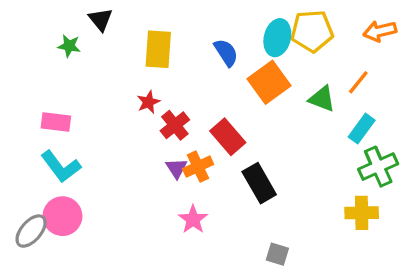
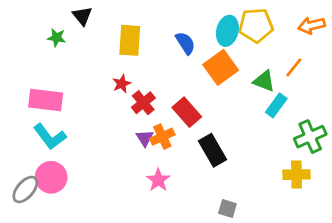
pink rectangle: (56, 122) -> (46, 100), size x1.4
cyan rectangle: (362, 129) -> (276, 105), moved

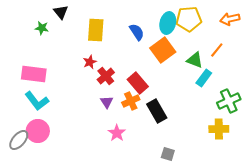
orange cross: (162, 137) -> (131, 101), moved

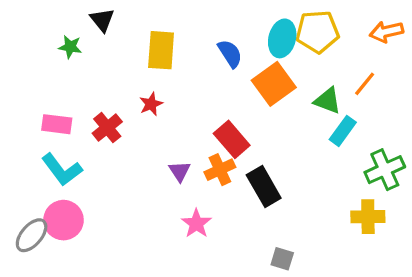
pink rectangle: (34, 74) -> (57, 124), size x0.7
red cross: (106, 76) -> (107, 128), moved

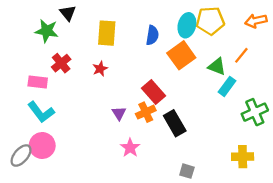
green star: (70, 47) -> (47, 31), size x1.5
blue semicircle: (230, 54) -> (152, 35), turned 42
red cross: (107, 128) -> (61, 63), moved
yellow cross: (368, 217) -> (243, 157), moved

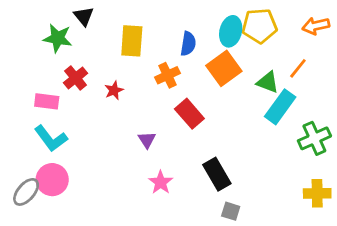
red star: (100, 69) -> (114, 90), moved
cyan rectangle: (227, 86) -> (280, 107), size x1.4
orange cross: (146, 112) -> (168, 75), moved
black rectangle: (175, 123) -> (217, 174), moved
yellow cross: (243, 157) -> (317, 193), moved

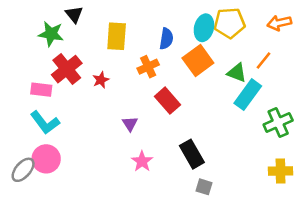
red cross: (76, 78) -> (67, 69), size x1.4

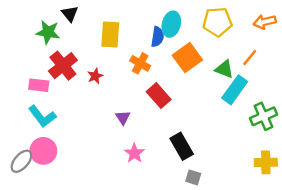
cyan ellipse: (204, 28) -> (171, 24), moved
orange cross: (148, 67) -> (140, 63), turned -36

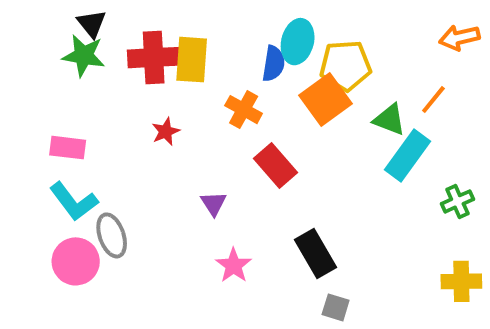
black triangle: (70, 14) -> (92, 24), moved
yellow pentagon: (217, 22) -> (346, 66), moved
red cross: (63, 66) -> (154, 58), moved, turned 36
green cross: (263, 116) -> (457, 201), size x0.7
gray ellipse: (21, 161) -> (112, 235), moved, turned -60

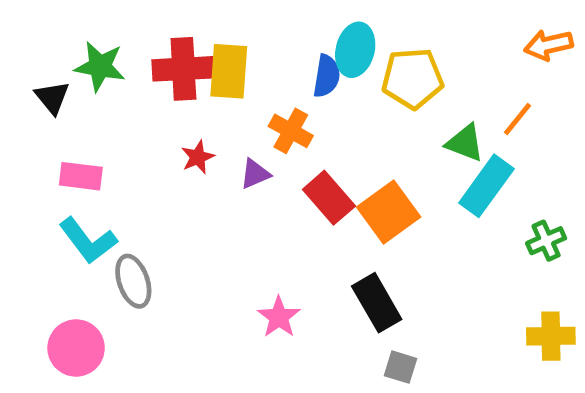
black triangle: (92, 24) -> (52, 97), moved
orange square: (326, 100) -> (389, 212), moved
purple triangle: (214, 203) -> (255, 174), moved, turned 40
pink circle: (76, 261) -> (76, 348), moved

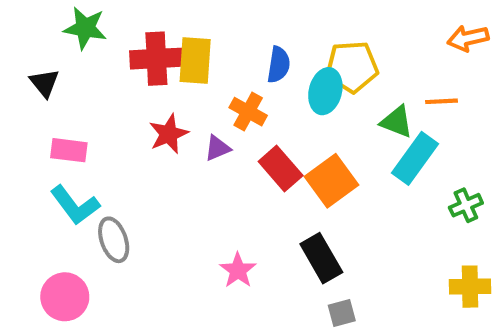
cyan ellipse: (355, 50) -> (325, 91), moved
green star: (100, 66) -> (85, 28), moved
orange line: (517, 119) -> (441, 101), turned 48
red star: (198, 157) -> (169, 134), size x1.4
gray square: (401, 367) -> (342, 313), turned -32

